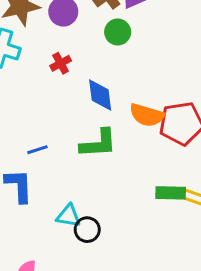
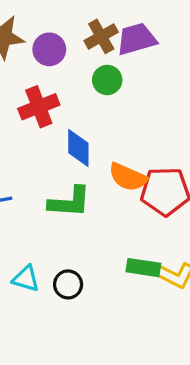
red cross: (61, 63) -> (39, 107), size x1.6
black circle: (87, 230) -> (68, 284), moved

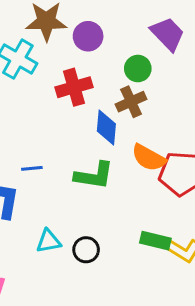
brown cross: (101, 36) -> (131, 102), moved
purple trapezoid: (137, 39) -> (168, 34), turned 57
cyan triangle: (26, 279) -> (48, 241), turned -32

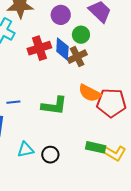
purple circle: (88, 36) -> (61, 15), moved
blue diamond: (106, 127) -> (62, 49), moved

